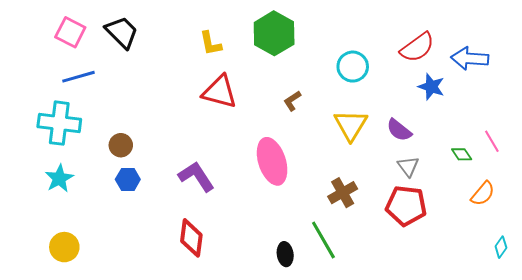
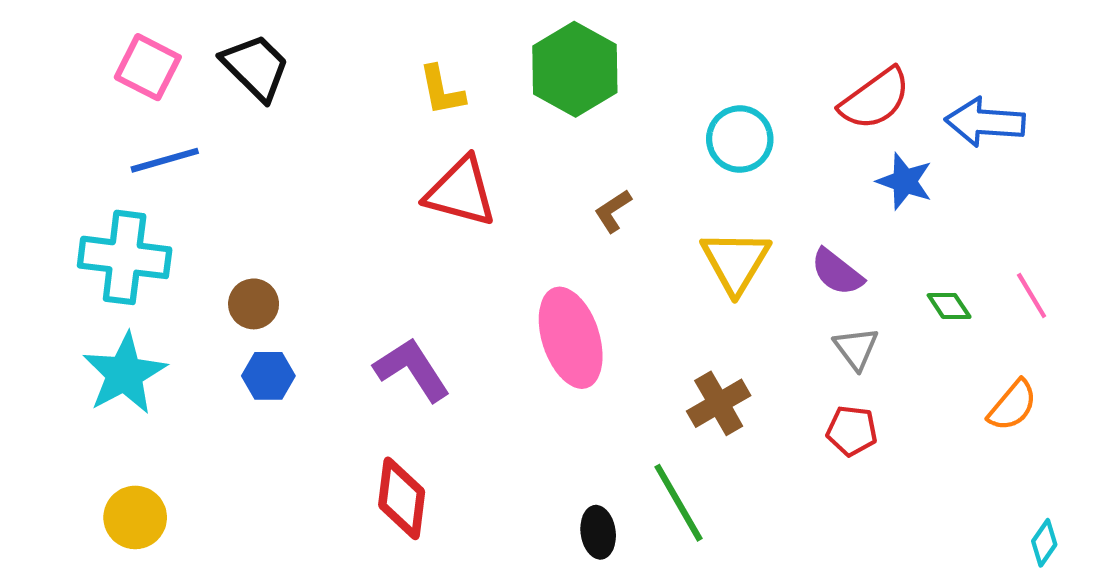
green diamond: (462, 154) -> (949, 306), moved
cyan star: (59, 178) -> (125, 374), size x1.4
red pentagon: (406, 206) -> (852, 431), size x0.6
cyan diamond: (501, 247) -> (1044, 543), moved

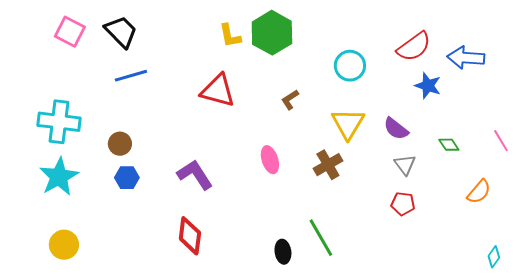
yellow L-shape: (442, 90) -> (230, 36), moved
blue line: (165, 160) -> (131, 76), moved
pink line: (1032, 295) -> (501, 141), moved
pink ellipse: (571, 338) -> (270, 160), size x0.6
brown cross: (719, 403) -> (328, 165), moved

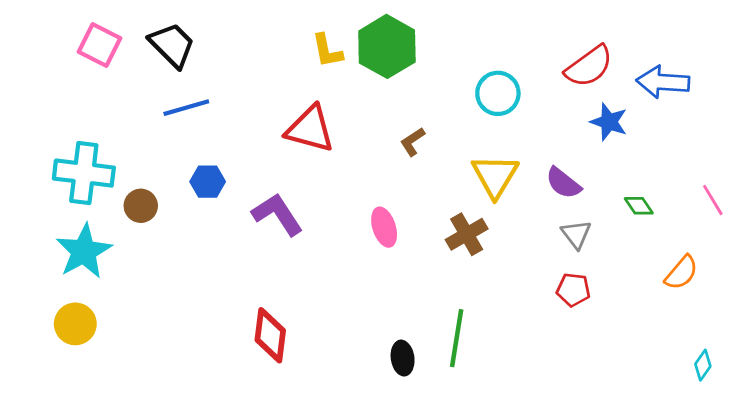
brown circle: (120, 144) -> (141, 206), moved
purple L-shape: (195, 175) -> (277, 214), moved
blue hexagon: (127, 178) -> (208, 182), moved
green line: (321, 238) -> (457, 338), turned 39
yellow circle: (64, 245) -> (75, 324), moved

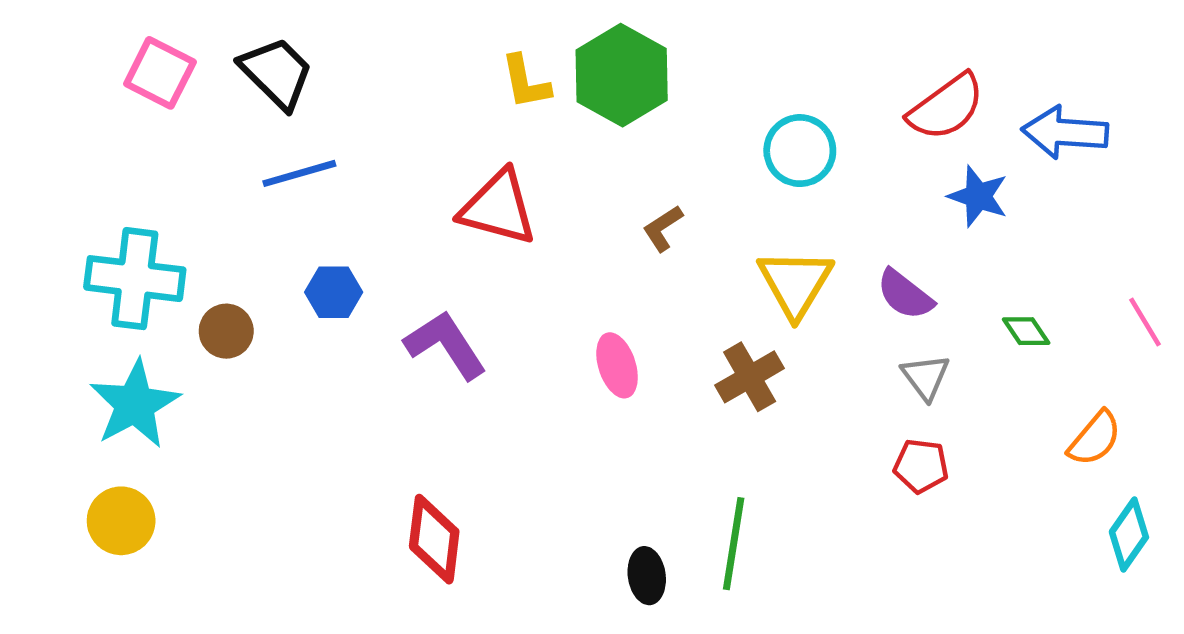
cyan diamond: (703, 365) -> (1129, 535), moved, size x1.4

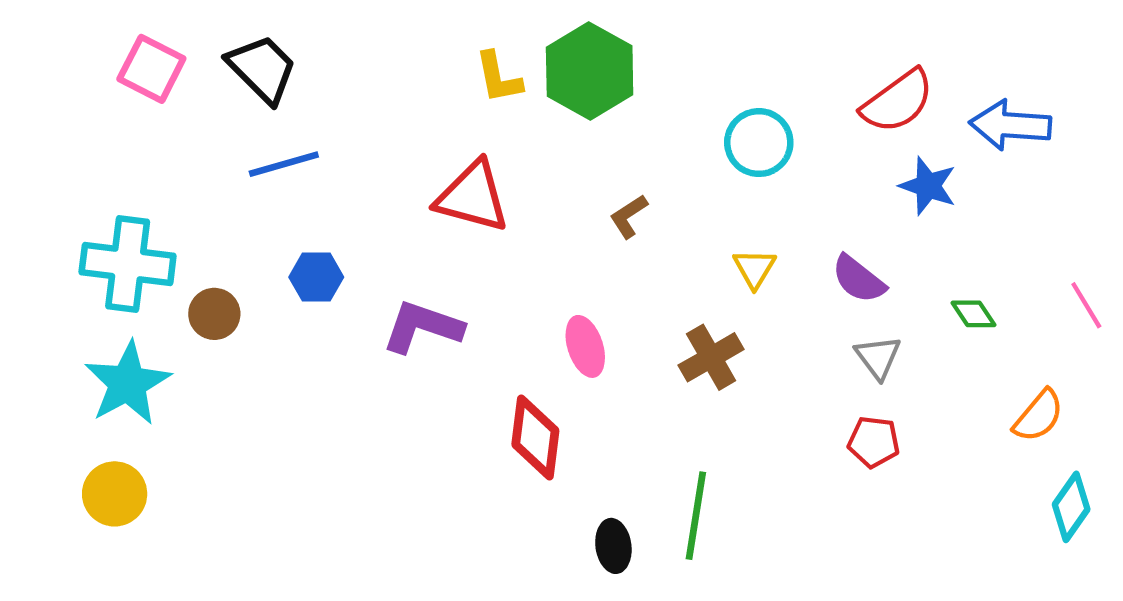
yellow triangle: (795, 283) -> (754, 268), size x0.6
purple L-shape: (446, 345) -> (423, 327), turned -38
red diamond: (434, 539) -> (535, 438), moved

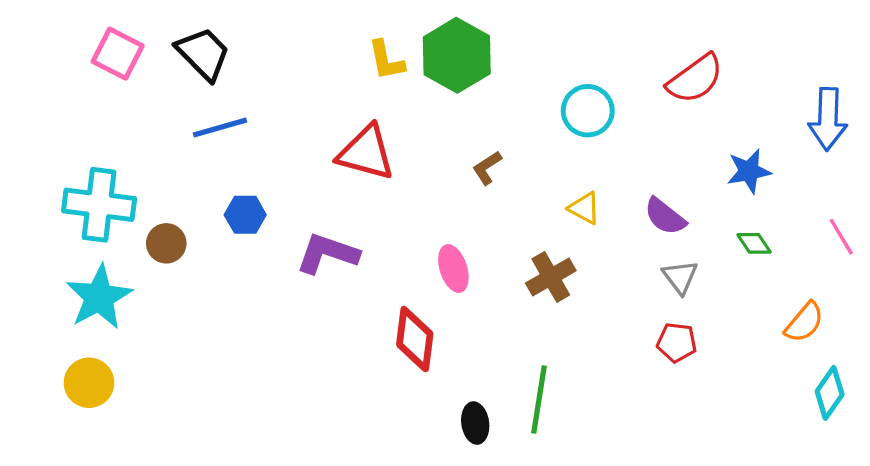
blue arrow: (1010, 125) -> (828, 119), moved, turned -92
blue star: (928, 186) -> (749, 171), moved, turned -30
yellow triangle: (754, 268) -> (584, 208), turned -33

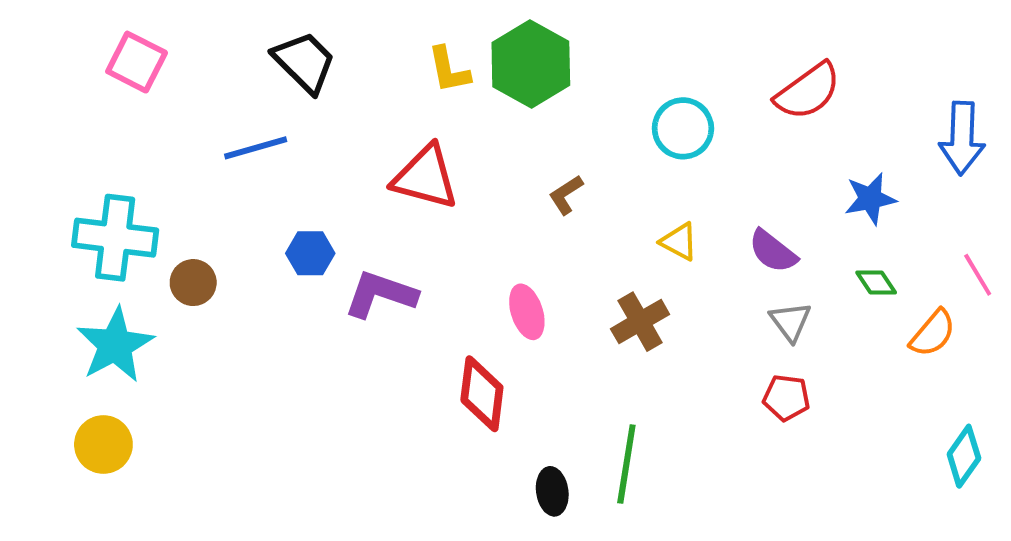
black trapezoid: (203, 54) -> (304, 62), moved
blue hexagon: (245, 215) -> (310, 253), moved
orange semicircle: (804, 322) -> (933, 333), moved

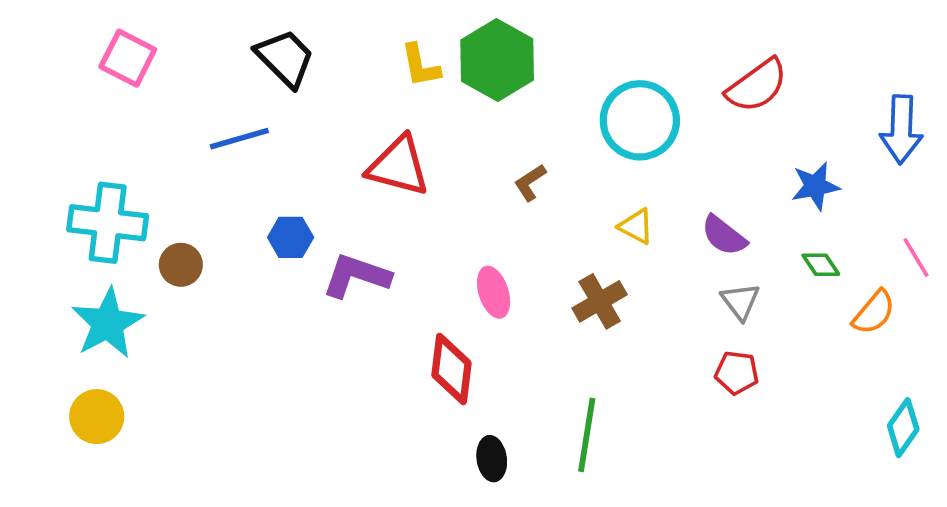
cyan circle: (683, 128) -> (640, 120), size x1.4
black ellipse: (552, 491) -> (492, 459), moved

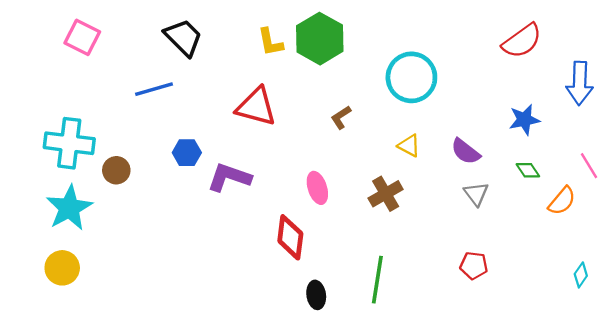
red semicircle: (757, 86) -> (522, 41), moved
red pentagon: (737, 373) -> (474, 266), moved
cyan diamond: (903, 428) -> (581, 275), size x0.7

